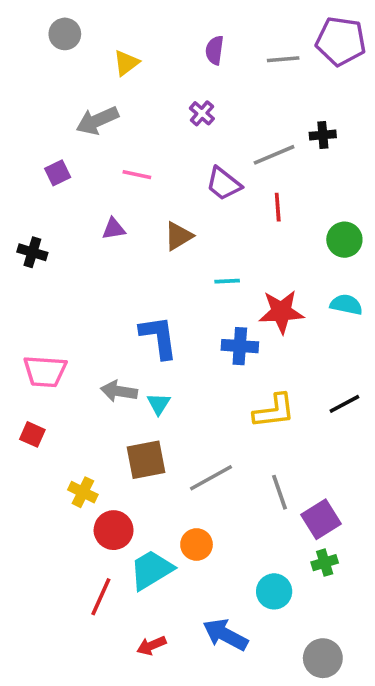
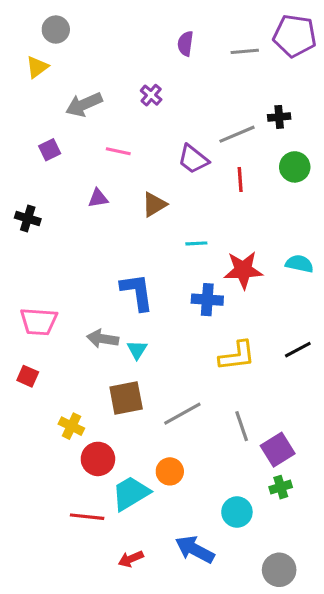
yellow triangle: (126, 63) -> (37, 67), moved
purple cross: (202, 113) -> (151, 95), moved
green circle: (344, 240) -> (295, 167), moved
red line: (101, 597) -> (87, 517), turned 72

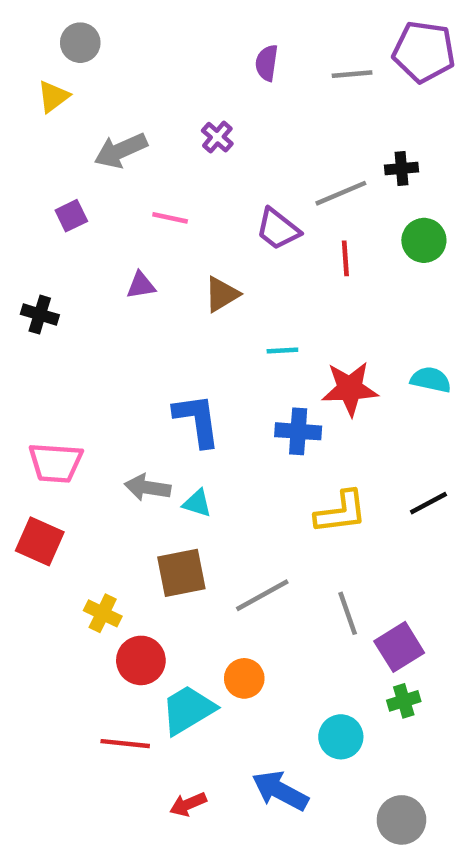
cyan triangle: (137, 350) -> (197, 503), turned -45
red square: (28, 376) -> (40, 541), size x1.5

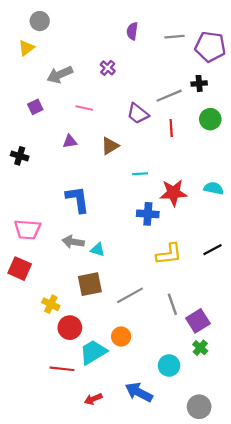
purple pentagon: (424, 52) -> (210, 47), moved
blue L-shape: (197, 420) -> (78, 199), moved
green cross: (404, 701) -> (200, 348), turned -32

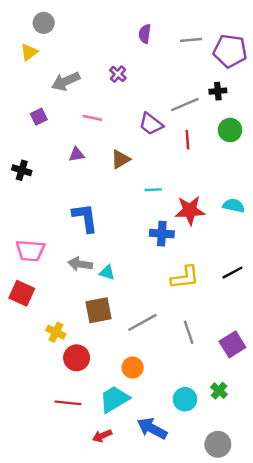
purple square: (198, 321) -> (232, 344), moved
green cross: (200, 348) -> (219, 391), moved
cyan trapezoid: (93, 352) -> (114, 399), moved

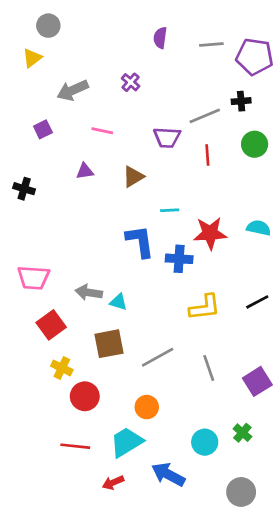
purple trapezoid: (151, 124) -> (167, 137), turned -35
blue L-shape: (85, 218) -> (140, 241), moved
red square: (22, 293) -> (51, 325), moved, turned 30

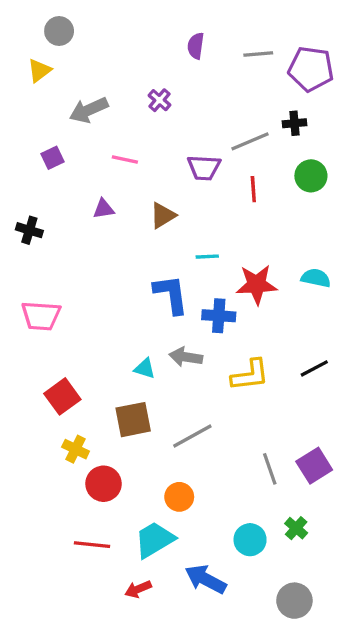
pink trapezoid: (34, 278) -> (41, 316), moved
gray arrow: (89, 292) -> (186, 357), moved
gray line: (209, 368) -> (270, 469), moved

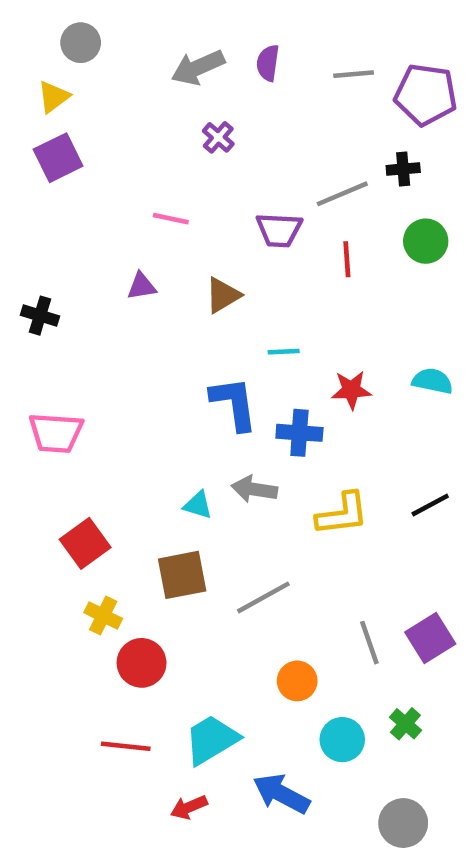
gray arrow: (89, 110) -> (198, 67), moved
purple square: (52, 158) -> (58, 158), moved, size x1.5
red star: (257, 285) -> (351, 390), size x0.7
orange circle: (179, 497) -> (297, 681), moved

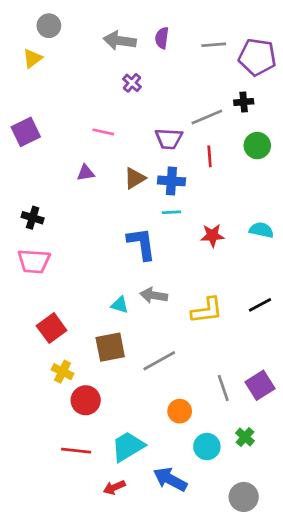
gray arrow: (198, 67) -> (120, 41), turned 32
purple square: (58, 158) -> (26, 132), moved
black cross: (40, 316) -> (33, 218), moved
blue cross: (299, 433) -> (171, 181), moved

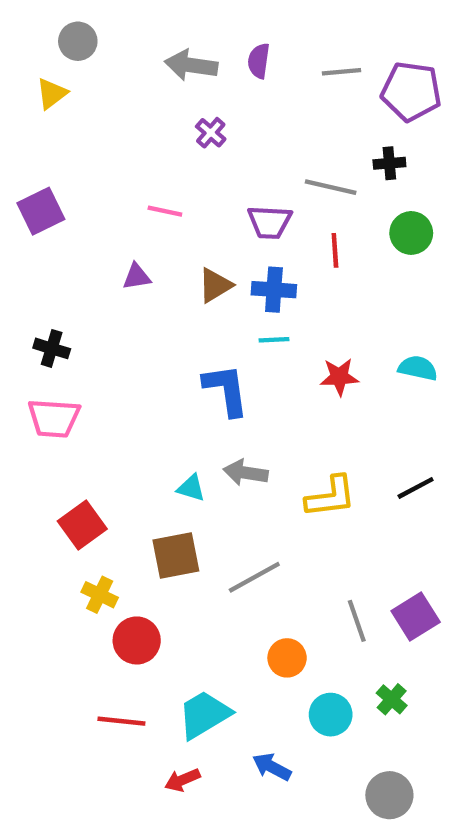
gray line: (207, 117) -> (331, 187), turned 36
blue arrow: (170, 479) -> (272, 767), size x0.7

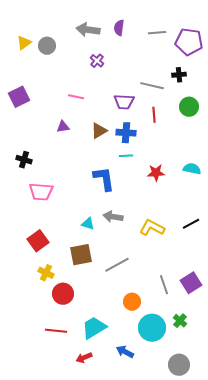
gray circle: (78, 41) -> (47, 46), moved
pink trapezoid: (54, 418) -> (41, 192), moved
yellow L-shape: (331, 497) -> (152, 228), turned -145
cyan circle: (331, 715) -> (152, 328), size x1.4

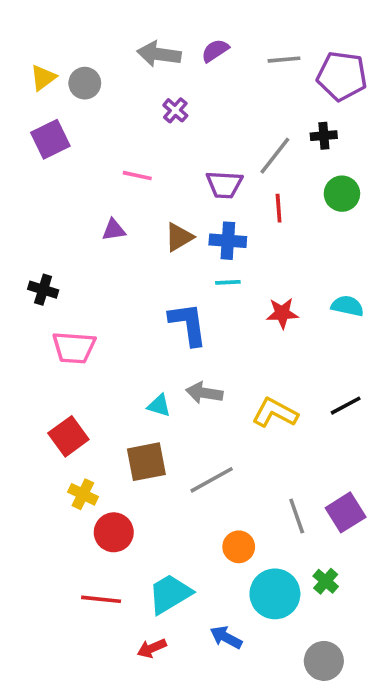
purple semicircle: (119, 28) -> (215, 51), turned 49
gray line: (152, 86) -> (275, 156), turned -65
purple square: (19, 97) -> (50, 139), moved

